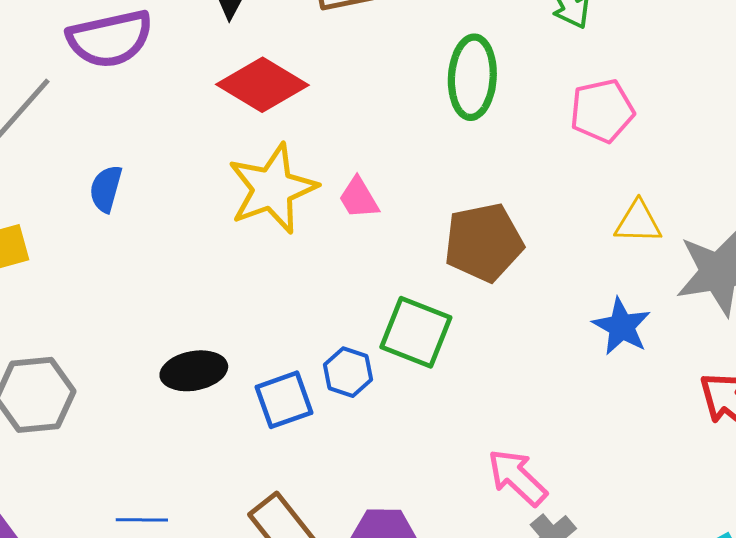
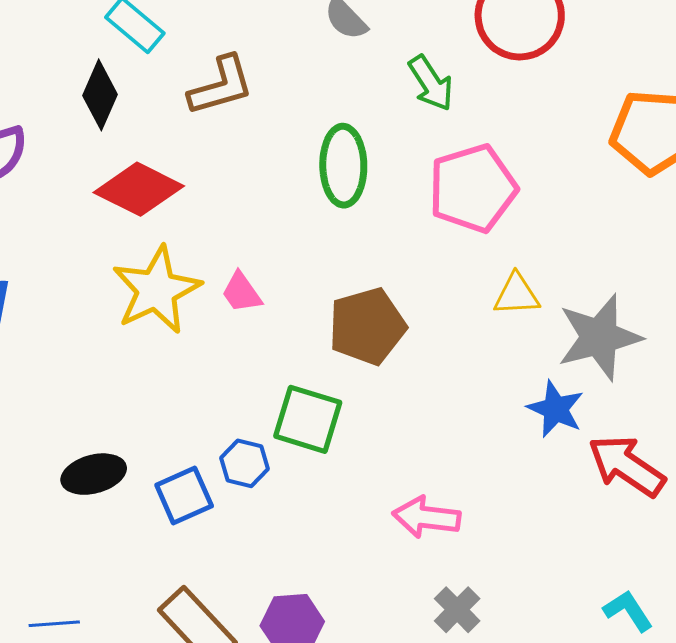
pink pentagon: (602, 111) -> (473, 188), size x1.4
blue star: (622, 326) -> (556, 409), moved
pink arrow: (517, 477) -> (426, 517), moved, turned -32

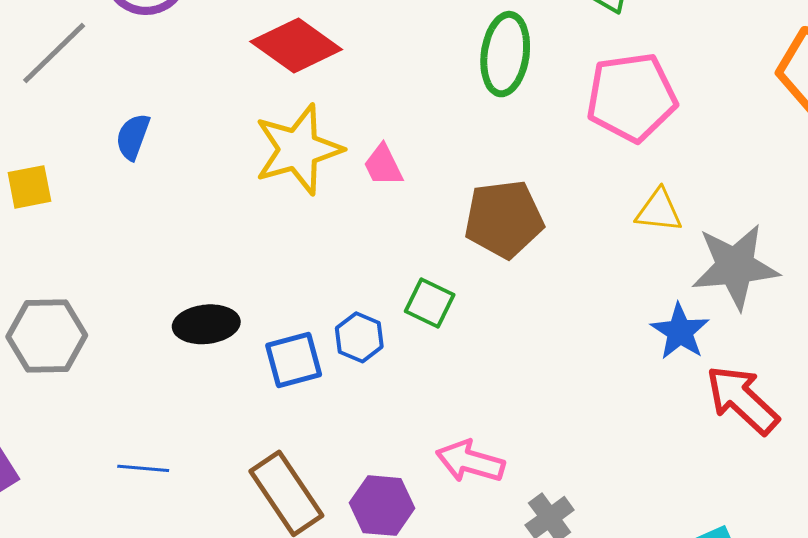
green square: (308, 419) -> (430, 303), size x0.7
pink arrow: (426, 517) -> (470, 461), moved

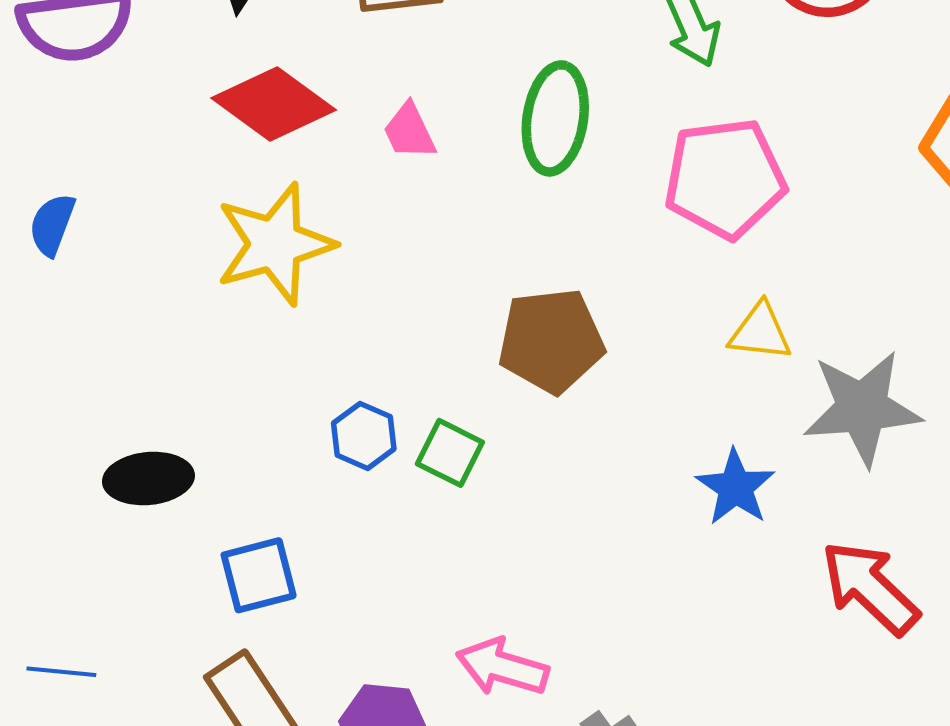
pink trapezoid: (383, 165) -> (409, 131), moved
blue star: (680, 332) -> (735, 487), moved
blue hexagon: (359, 337) -> (364, 436), moved
blue square: (294, 360) -> (259, 575), moved

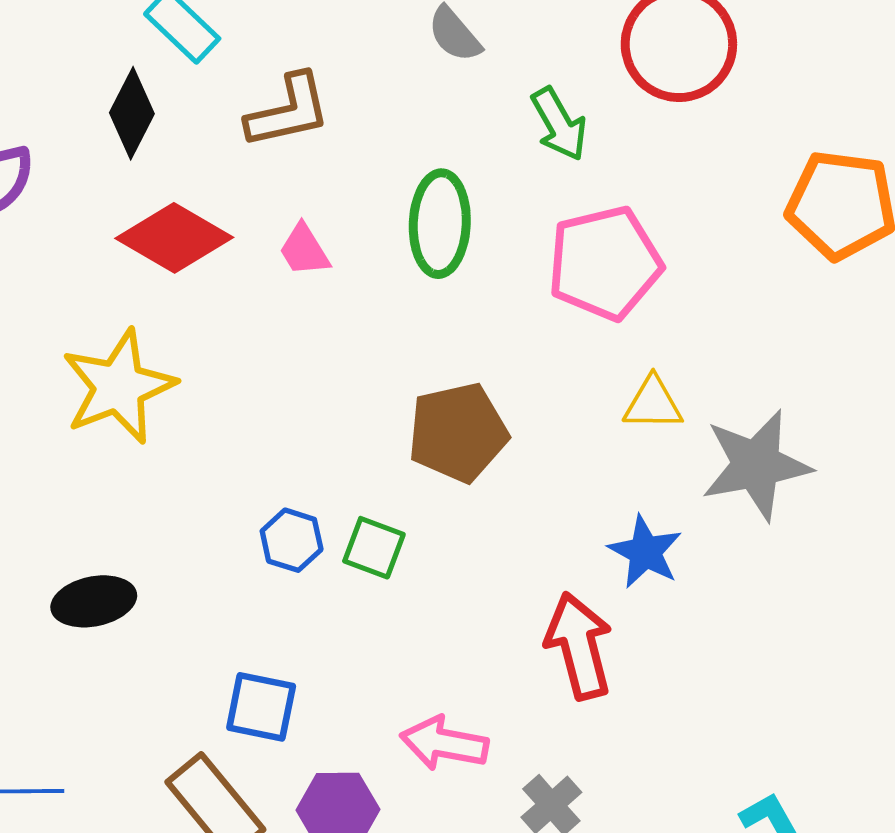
yellow star: (275, 244) -> (119, 387), moved
blue square: (259, 575) -> (261, 707), moved, turned 32
red arrow: (870, 588) -> (579, 646), moved, turned 38

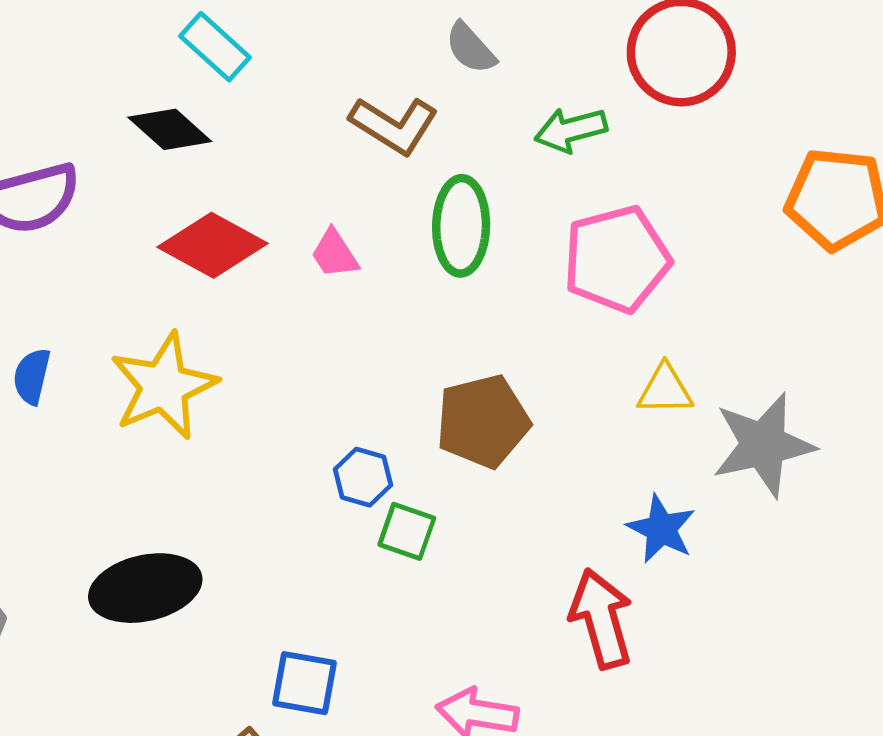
brown L-shape: (288, 111) -> (394, 125), moved, turned 46
black diamond: (132, 113) -> (170, 129), turned -74
green arrow: (559, 124) -> (571, 130), turned 106
blue hexagon: (292, 540) -> (363, 477), moved
black ellipse: (94, 601) -> (145, 588), size x1.4

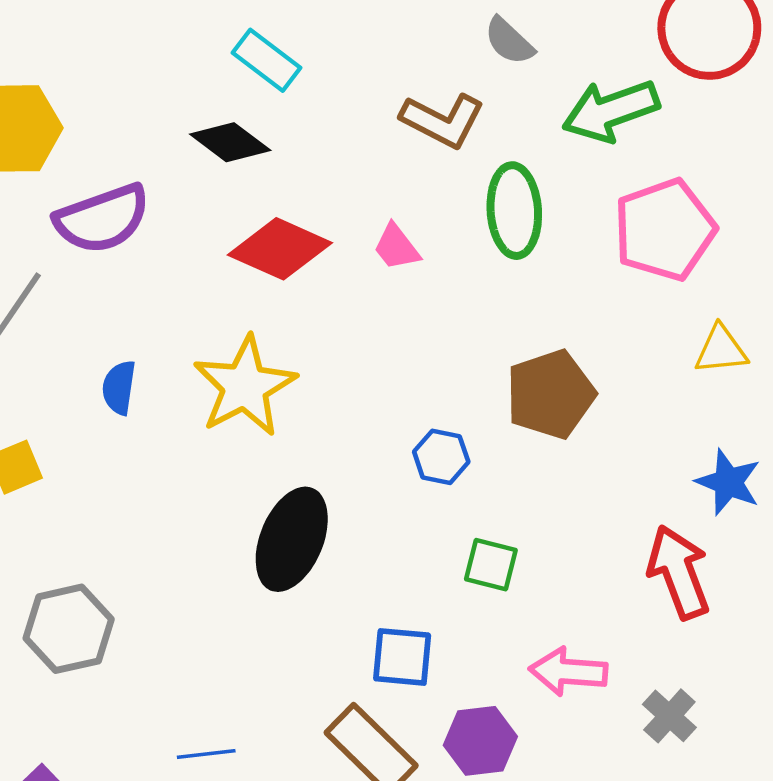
green arrow: (571, 130) -> (611, 111), size x1.4
green square: (407, 531) -> (491, 565), moved
black ellipse: (145, 588) -> (292, 539), moved, turned -50

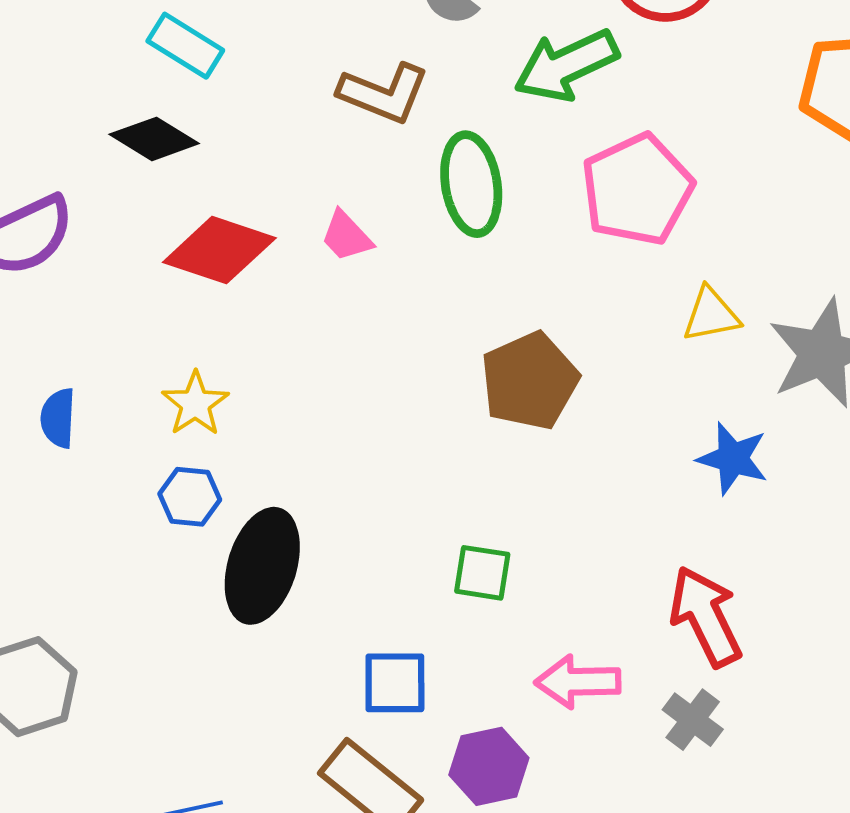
yellow star: (245, 386) -> (195, 404), size x0.6
blue hexagon: (441, 457) -> (190, 497), moved
red arrow: (679, 572) -> (706, 616), moved

